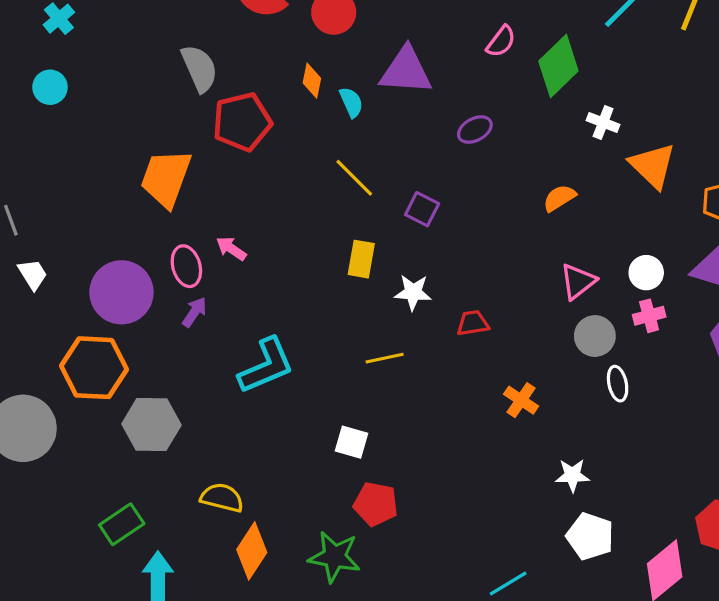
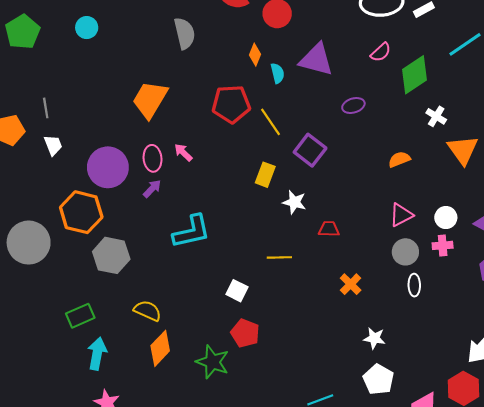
red pentagon: (242, 122) -> (231, 104), moved
purple square: (422, 209) -> (310, 150), size x1.4
yellow line: (385, 358) -> (279, 257), moved

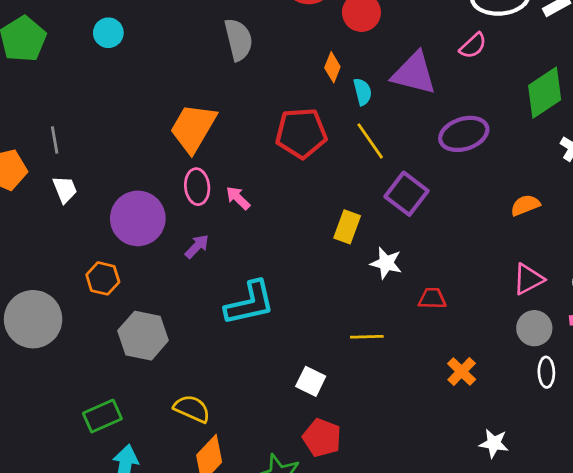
pink semicircle: (381, 52) -> (473, 46), moved
purple ellipse: (353, 105) -> (464, 134), size x1.6
yellow line: (271, 122) -> (370, 141), moved
pink ellipse: (153, 158) -> (197, 187), moved
orange hexagon: (81, 212) -> (103, 278), size x0.6

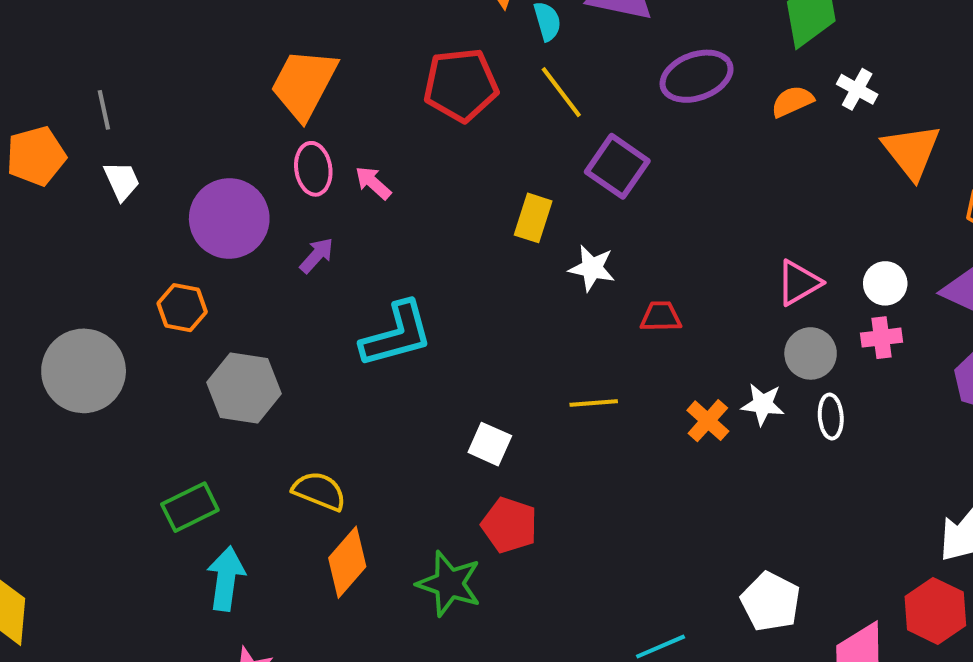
orange semicircle: (525, 205) -> (792, 101), moved
yellow line: (367, 337) -> (594, 403), moved
white star: (494, 443) -> (763, 404), moved

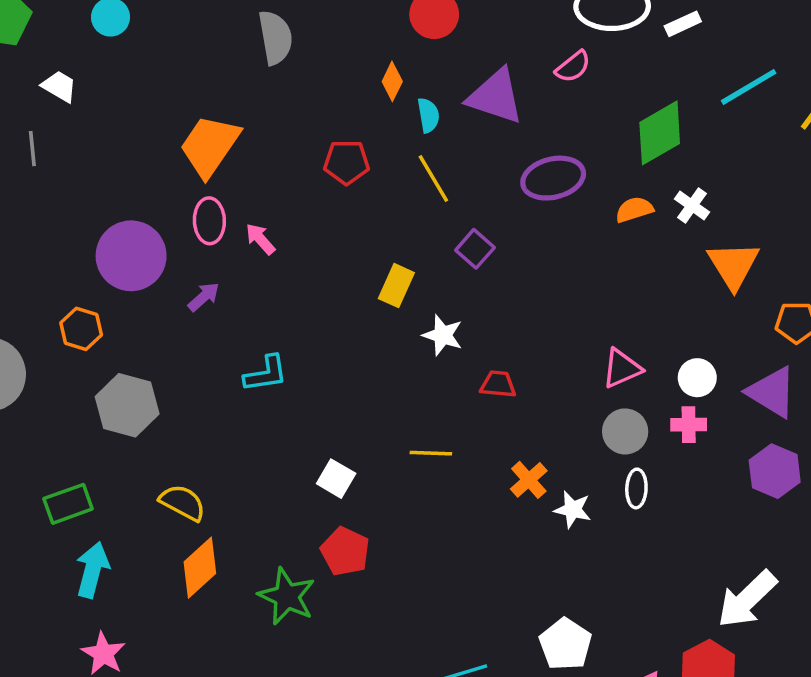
red pentagon: (461, 85) -> (347, 162), size x0.7
purple square: (617, 166) -> (475, 249), size x0.7
white trapezoid: (122, 181) -> (59, 86), moved, turned -42
cyan L-shape: (397, 334) -> (266, 374), size x0.7
white star: (763, 404) -> (573, 510), moved

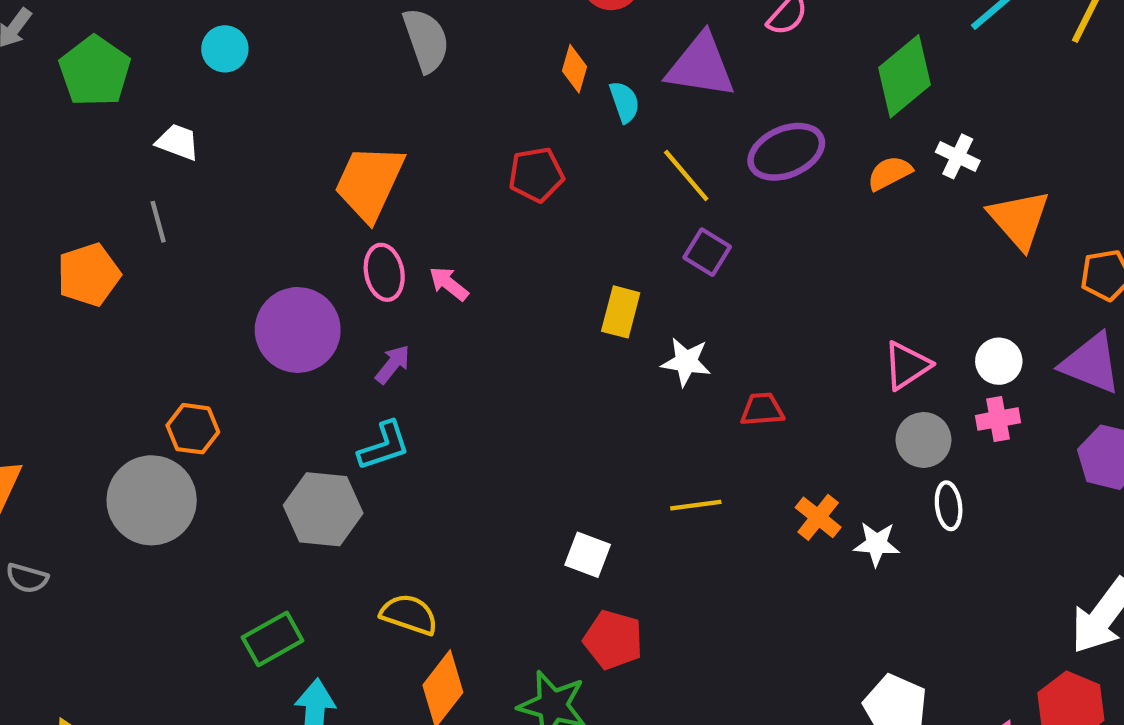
yellow line: (433, 178) -> (686, 175), moved
orange hexagon: (81, 329) -> (193, 429), moved
cyan L-shape: (266, 374) -> (384, 446), moved

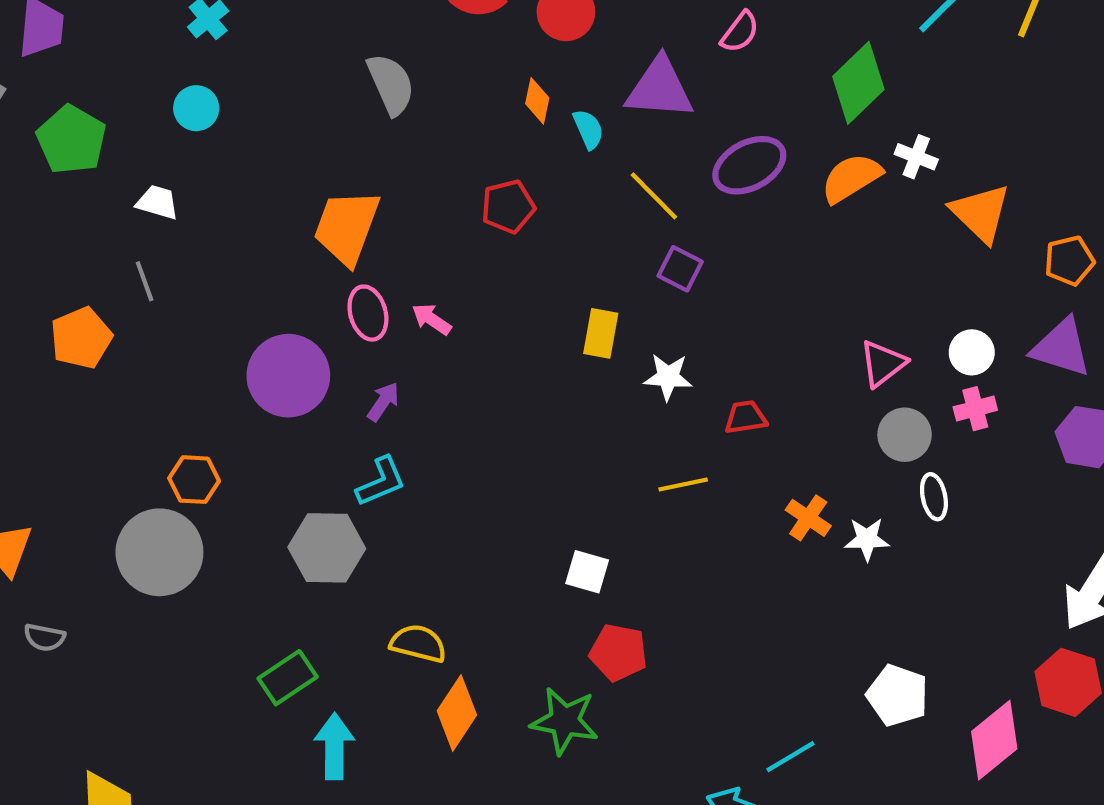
orange semicircle: (890, 173) -> (851, 178), size x1.4
yellow line: (696, 505) -> (683, 484), moved

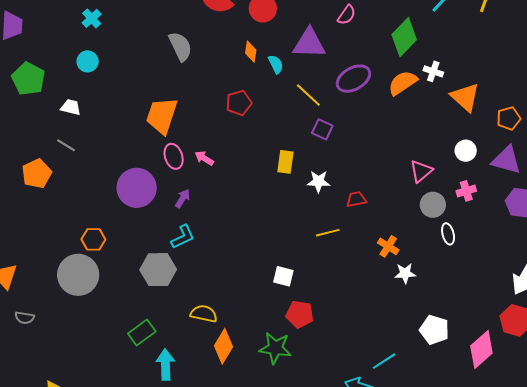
gray line: (145, 281) -> (66, 145), turned -36
white circle: (972, 352) -> (466, 151), moved
white star: (867, 539) -> (405, 273), moved

